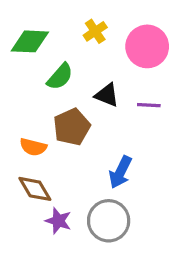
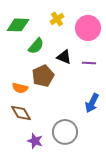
blue arrow: (120, 172) -> (92, 103), moved
purple star: (58, 221) -> (35, 141), moved

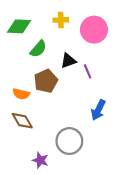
yellow cross: (57, 19) -> (61, 20), turned 32
black triangle: (64, 57) -> (68, 61), turned -42
purple line: (89, 63) -> (88, 71), moved, turned 64
purple star: (35, 141) -> (40, 160), moved

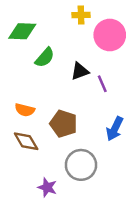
yellow cross: (61, 20) -> (81, 15), moved
brown pentagon: (46, 81) -> (64, 124), moved, turned -30

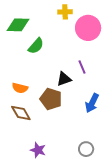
black triangle: (80, 71) -> (64, 79), moved
gray circle: (81, 165) -> (86, 149), moved, size x0.6

